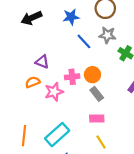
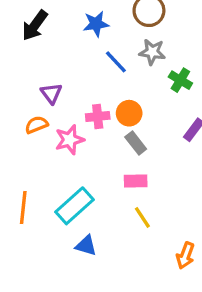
black arrow: (31, 18) -> (35, 25), turned -30
purple triangle: (42, 62) -> (51, 93), turned 32

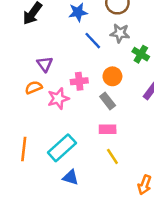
orange circle: (129, 113) -> (112, 76), moved

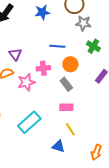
gray star: (120, 33) -> (83, 23), moved
blue line: (93, 41) -> (57, 46), moved, turned -42
blue triangle: (71, 177) -> (58, 146), moved

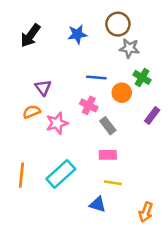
orange circle: (70, 64) -> (122, 93), moved
pink cross: (43, 68) -> (89, 105), moved, turned 32
yellow line: (70, 129) -> (113, 183), turned -48

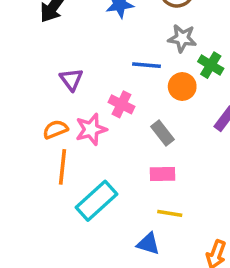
gray star: (129, 48) -> (182, 38), moved
pink cross: (89, 105) -> (121, 104), moved
orange semicircle: (32, 112) -> (55, 129), moved
orange line: (21, 175) -> (63, 167), moved

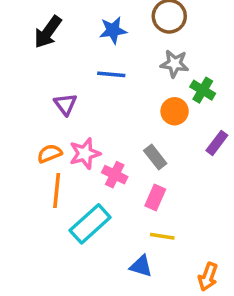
blue line: (146, 65) -> (111, 74), moved
pink cross: (121, 104) -> (115, 175), moved
pink rectangle: (163, 174) -> (155, 198), turned -65

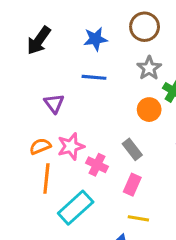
gray star: (175, 64) -> (149, 68), turned 30

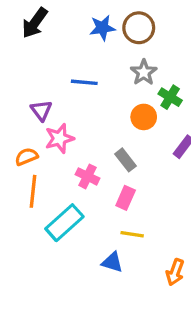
blue star: (95, 39) -> (102, 28), moved
black arrow: (39, 41) -> (35, 23), moved
pink star: (71, 146) -> (59, 138), moved

